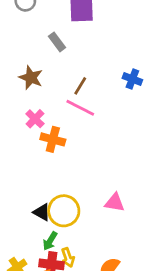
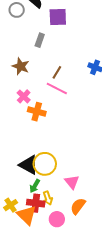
gray rectangle: (57, 42) -> (40, 40), turned 56
pink triangle: (115, 203) -> (72, 182), moved, turned 42
black triangle: (42, 212) -> (29, 165), size x1.5

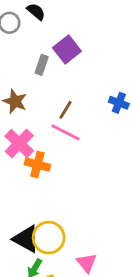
purple square: (58, 17) -> (67, 49), moved, turned -36
pink cross: (24, 96) -> (19, 144), size x1.5

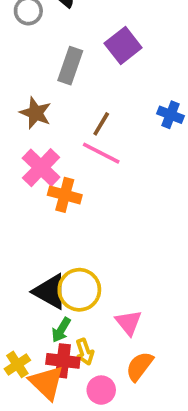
purple square: (67, 49) -> (123, 45), moved
gray rectangle: (42, 65) -> (70, 66), size x1.4

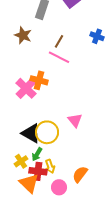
pink cross: (41, 168) -> (26, 88), moved
pink triangle: (129, 323) -> (75, 120), moved
yellow cross: (17, 364) -> (21, 161), moved

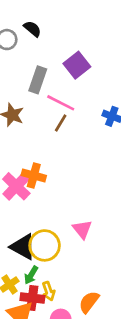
pink line: (59, 57) -> (61, 103), moved

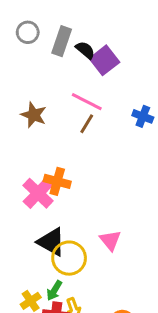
black semicircle: (32, 29) -> (85, 50), moved
gray rectangle: (38, 80) -> (62, 41), moved
black triangle: (23, 247) -> (51, 242), moved

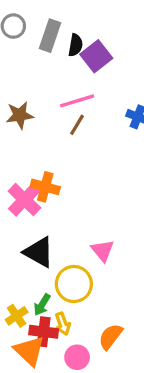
black semicircle: (85, 50) -> (75, 45), turned 60
pink line: (87, 102) -> (77, 101), turned -44
brown star: (34, 115) -> (20, 115), turned -30
yellow circle: (69, 258) -> (74, 284), moved

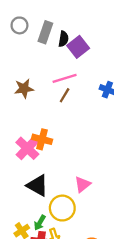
pink triangle: (103, 251) -> (83, 184), turned 30

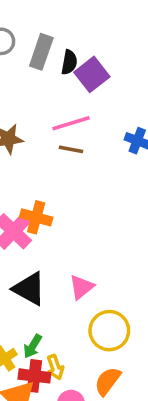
brown line: (65, 95) -> (71, 149), turned 70
pink triangle: (83, 184) -> (81, 287), moved
yellow circle: (62, 208) -> (109, 331), moved

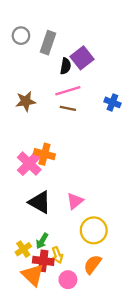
black semicircle: (69, 62) -> (66, 66), moved

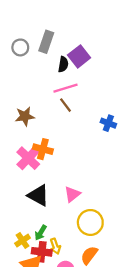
gray circle: (21, 36) -> (20, 47), moved
brown star: (26, 101) -> (25, 116), moved
blue cross: (112, 102) -> (108, 123), moved
brown line: (68, 108) -> (65, 105), turned 42

